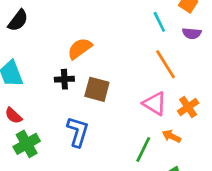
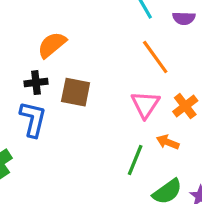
pink triangle: (155, 103) -> (145, 104), turned 35
blue L-shape: (78, 132) -> (33, 119), moved

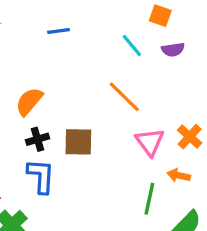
orange semicircle: (52, 45) -> (29, 101), moved
orange line: (155, 57) -> (124, 97), moved

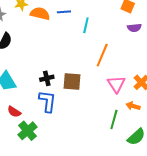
cyan line: (132, 45) -> (86, 25), moved, turned 49
orange line: (124, 97) -> (102, 55), turned 65
orange semicircle: (29, 101) -> (40, 14), moved, turned 60

